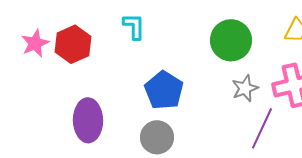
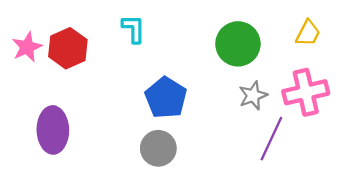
purple ellipse: (88, 120) -> (53, 130), moved

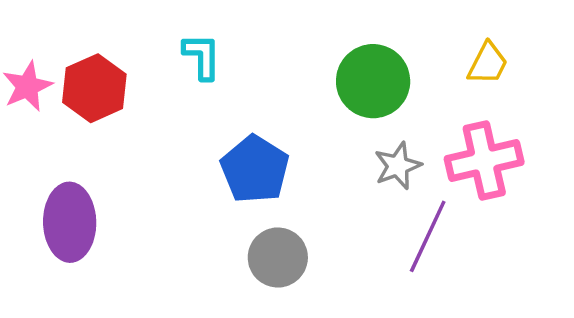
gray circle: (158, 148) -> (278, 258), moved

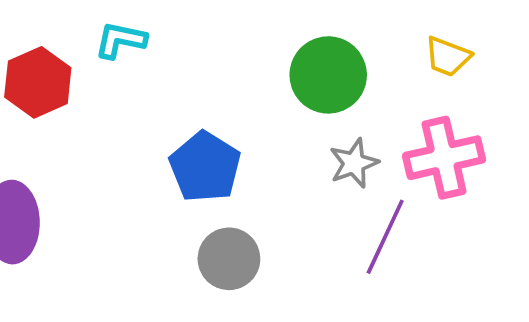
cyan L-shape: (202, 56) -> (120, 40), moved, turned -78
yellow trapezoid: (488, 63) -> (448, 57), turned 84

